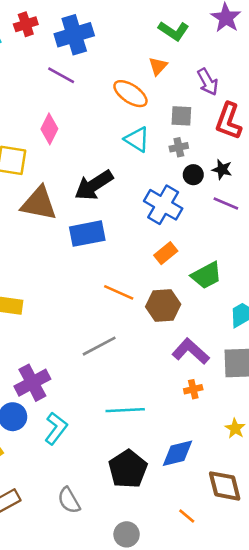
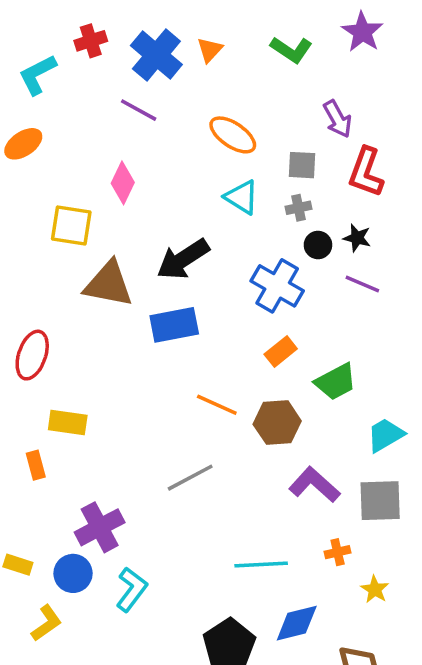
blue cross: (74, 35) -> (156, 55), turned -33
orange triangle: (158, 66) -> (210, 50), moved
orange cross: (193, 389) -> (338, 552), moved
cyan line: (125, 410) -> (261, 565), moved

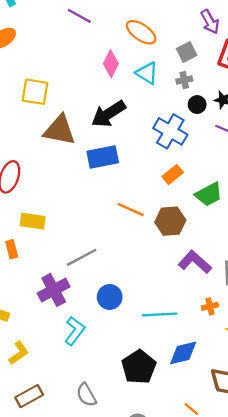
gray square: (302, 165) -> (187, 52), turned -30
pink diamond: (123, 183) -> (111, 64), moved
gray line: (190, 478) -> (82, 257), moved
blue circle: (73, 573) -> (110, 297), moved

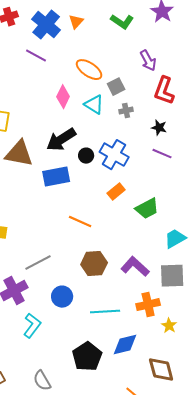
gray square: (187, 52) -> (116, 87), moved
black circle: (197, 105) -> (86, 156), moved
brown hexagon: (170, 221) -> (94, 264), moved
orange cross: (210, 306) -> (148, 305), size x1.6

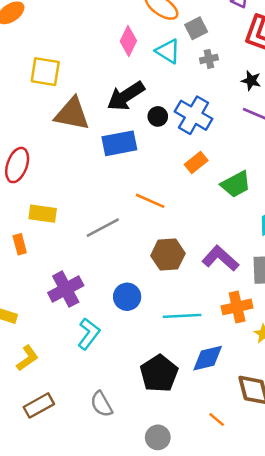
gray line: (38, 263) -> (103, 228), moved

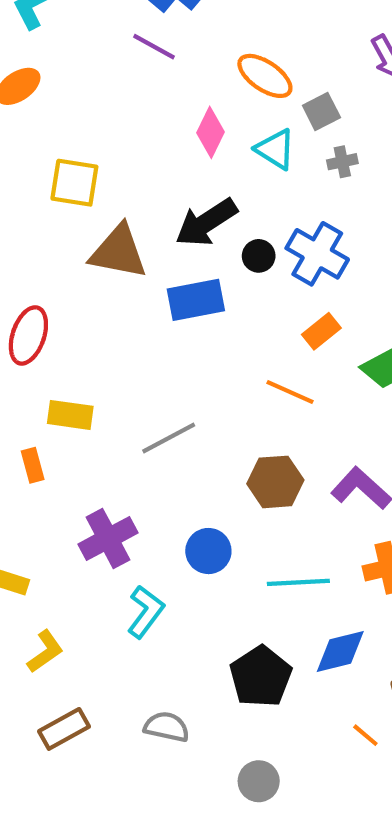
orange line: (150, 201) -> (290, 392), moved
gray semicircle: (101, 404) -> (167, 727), turned 132
orange line: (217, 419) -> (365, 735), moved

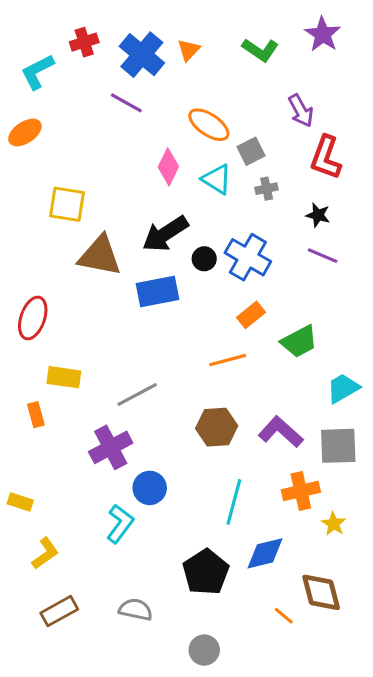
orange line: (290, 392) -> (228, 360), turned -39
purple cross: (108, 538) -> (111, 447), moved
blue circle: (208, 551) -> (150, 488), moved
cyan line: (298, 582) -> (234, 502), turned -72

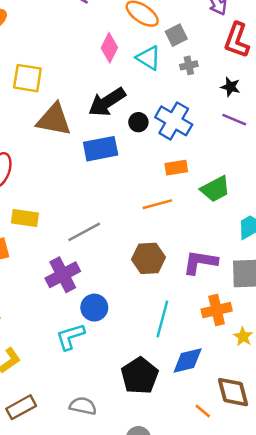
orange rectangle: (251, 315) -> (176, 168), turned 30
purple L-shape: (281, 432) -> (200, 262), turned -33
cyan L-shape: (120, 524) -> (70, 337), turned -144

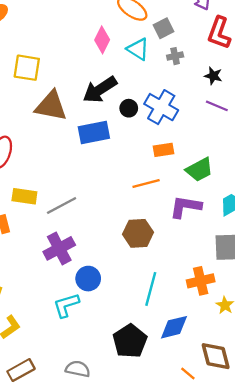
gray line: (84, 232) -> (62, 206), moved
purple L-shape: (200, 262) -> (186, 207), moved

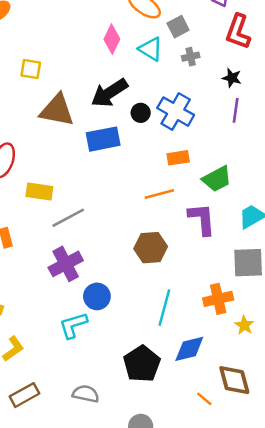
yellow square: (27, 68) -> (31, 69), size x0.7
purple line: (217, 106) -> (236, 110), turned 75
yellow rectangle: (24, 196) -> (39, 192), moved
purple L-shape: (186, 207) -> (202, 219), turned 76

